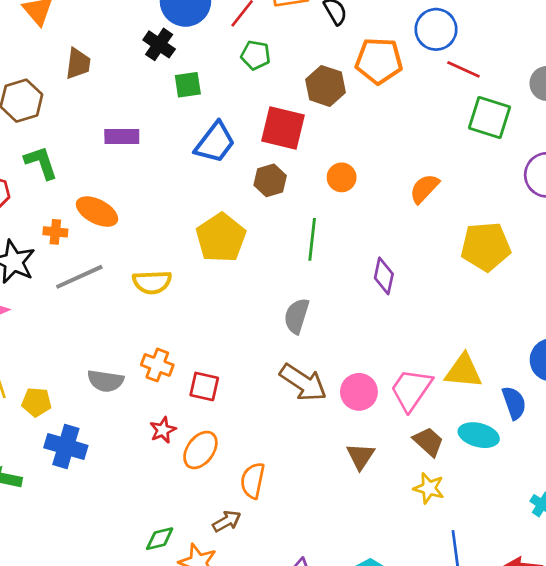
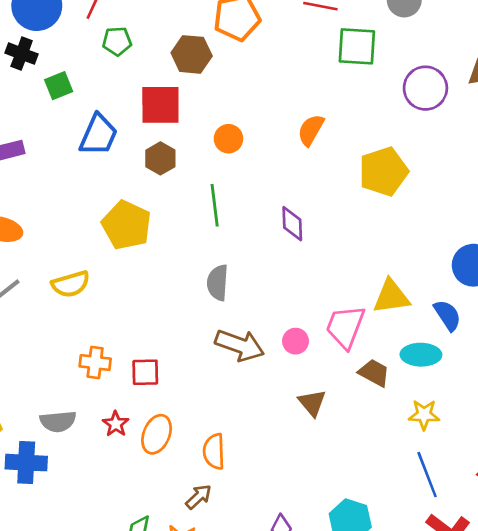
gray semicircle: (106, 381) -> (58, 421), moved
pink circle: (359, 392) -> (296, 341), size x0.7
yellow star: (429, 488) -> (424, 415), moved

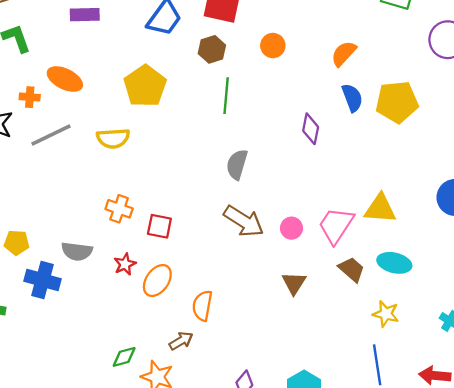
green line: (215, 205) -> (226, 96), moved
yellow pentagon: (126, 225) -> (145, 86), moved
blue semicircle: (447, 315) -> (352, 98), moved

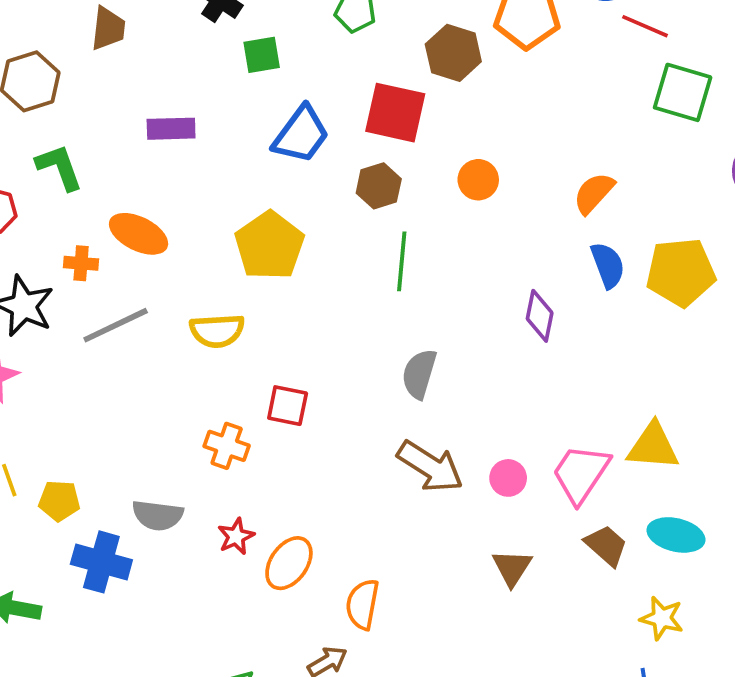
red square: (159, 226) -> (288, 406), moved

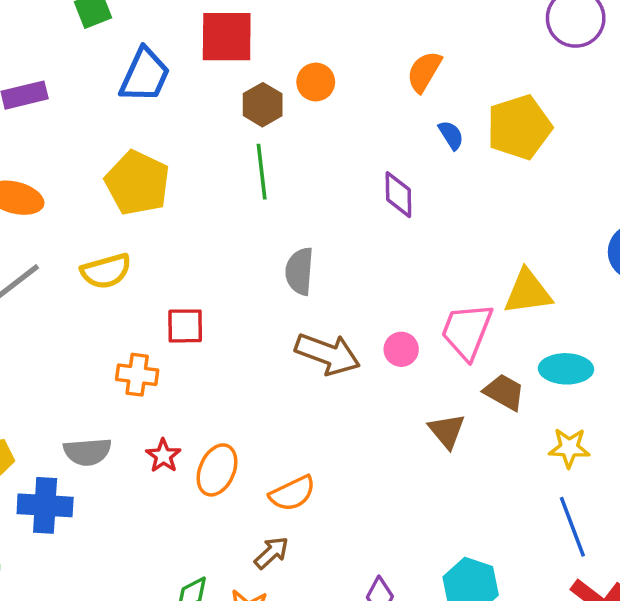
brown hexagon: (379, 186) -> (263, 105), moved
blue semicircle: (608, 265) -> (451, 135), size x0.7
brown triangle: (512, 568) -> (447, 431), moved
orange semicircle: (362, 604) -> (292, 493), turned -114

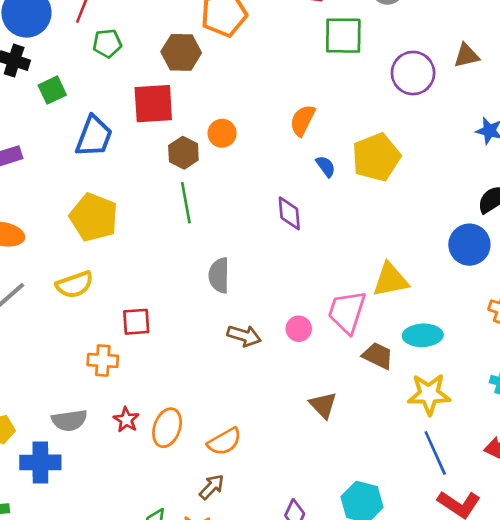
brown arrow: (328, 354) -> (244, 336), size x0.7
brown triangle: (447, 431) -> (323, 405), moved
yellow star: (569, 448) -> (429, 394), size x1.4

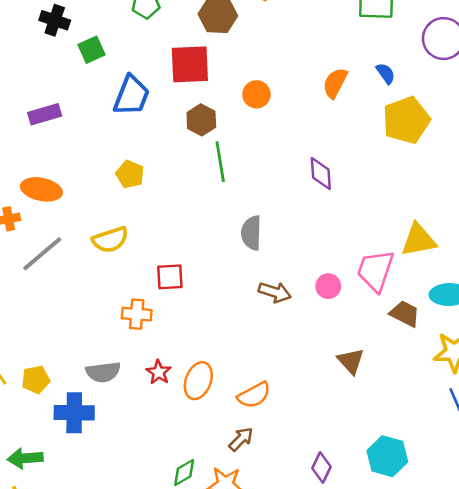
brown hexagon: (183, 153) -> (201, 120), moved
blue semicircle: (326, 166) -> (386, 73), moved
yellow pentagon: (94, 217) -> (130, 174), size x0.6

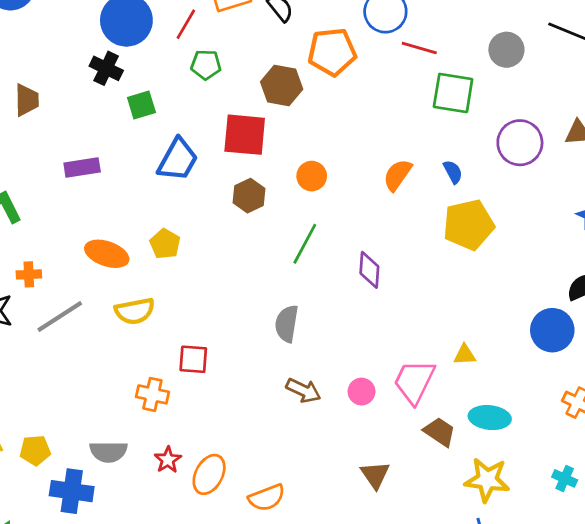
green line: (220, 162) -> (305, 244), moved, turned 30
orange ellipse: (41, 189) -> (107, 254), moved
yellow triangle: (418, 240) -> (465, 355), size x0.6

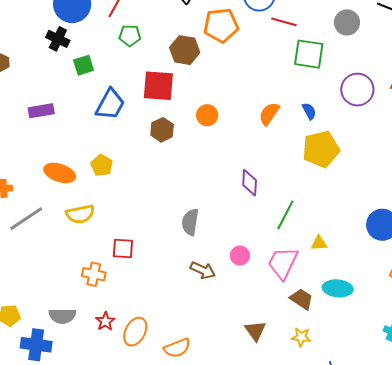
green line: (305, 244) -> (285, 215), moved
pink circle: (362, 392) -> (240, 256), moved
yellow star: (487, 480) -> (301, 337), moved, size x0.6

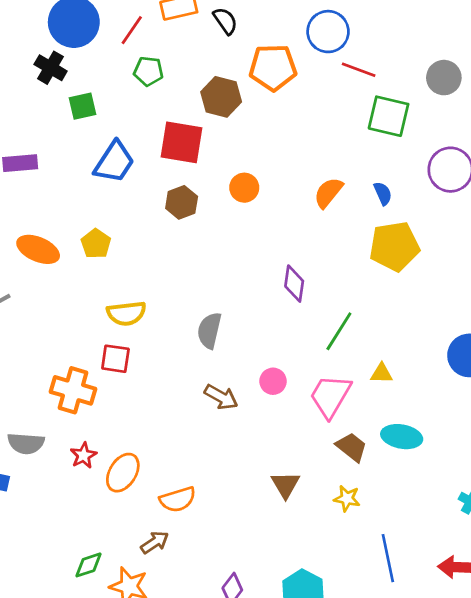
yellow semicircle: (80, 214) -> (126, 313), moved
orange cross: (94, 274) -> (73, 390), size x1.4

